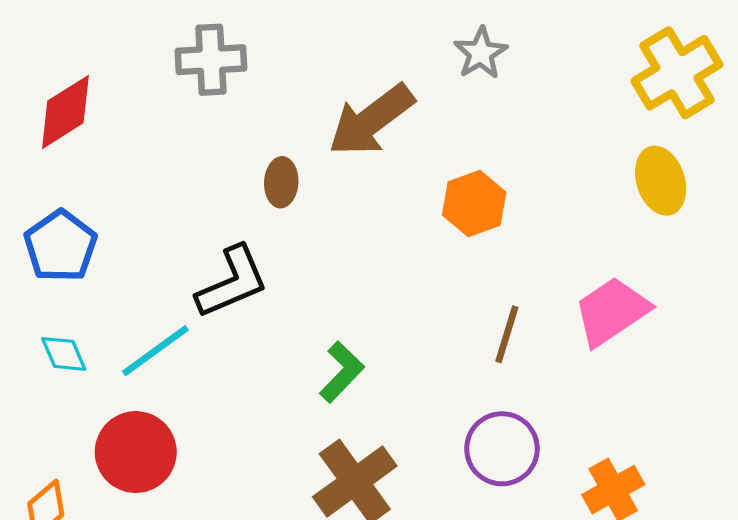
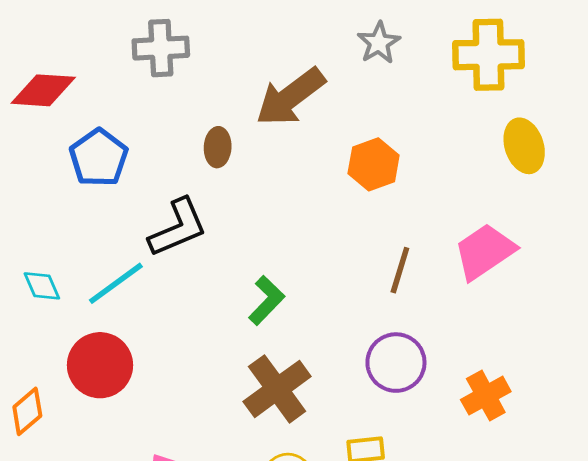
yellow cross: (677, 73) -> (488, 55), moved, turned 30
red diamond: (65, 112) -> (43, 90), turned 36
blue pentagon: (61, 246) -> (99, 158), moved

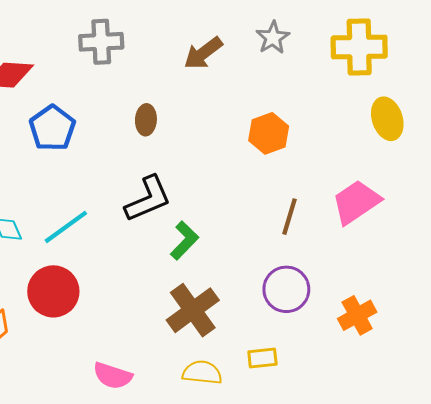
brown arrow: (290, 97) -> (203, 53), moved, size x0.7
black L-shape: (178, 228) -> (148, 199), moved

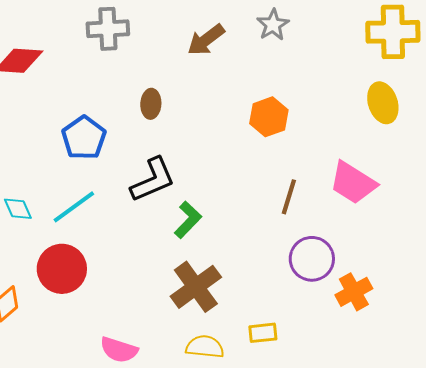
yellow cross: (359, 47) -> (393, 32), moved
blue pentagon: (52, 128) -> (84, 138), moved
pink trapezoid: (356, 202) -> (353, 183), turned -114
purple circle: (286, 289) -> (312, 259), moved

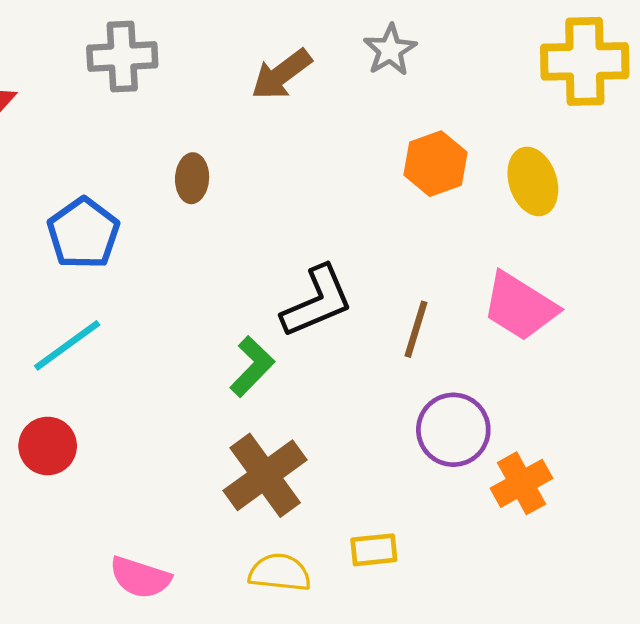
yellow ellipse: (383, 103) -> (533, 181), moved
orange hexagon: (269, 117) -> (435, 164), moved
black L-shape: (153, 180) -> (317, 302), moved
red circle: (62, 269) -> (48, 446), size x0.7

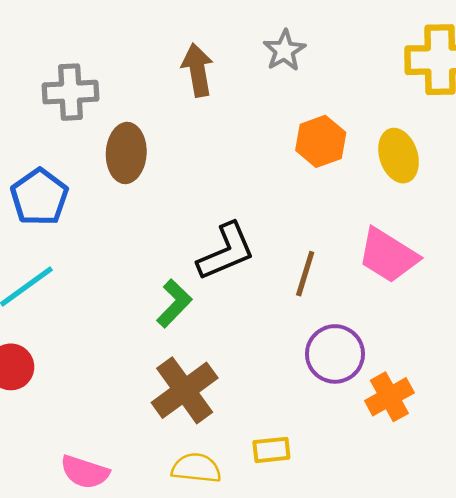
gray cross: (122, 57) -> (70, 92), moved
brown arrow: (281, 74) -> (198, 70), turned 117
brown ellipse: (192, 178) -> (126, 153), size x1.5

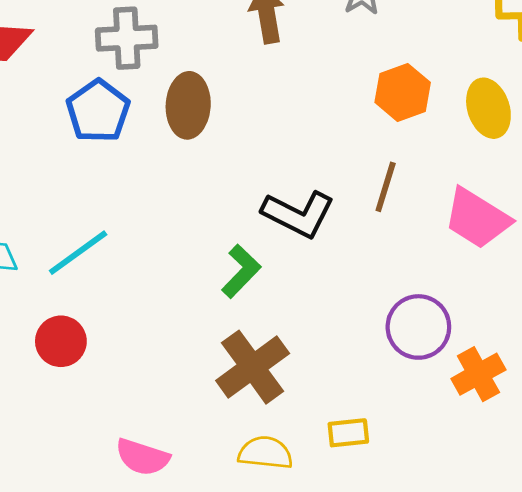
blue pentagon: (39, 197) -> (98, 111), moved
black L-shape: (226, 252) -> (298, 214), turned 50
brown line: (305, 274) -> (386, 187), moved

